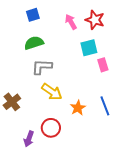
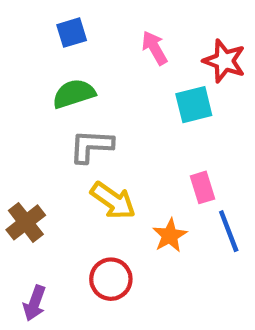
red star: (95, 20) -> (224, 61), moved
pink rectangle: (103, 65) -> (203, 187), moved
purple arrow: (29, 139) -> (35, 303), moved

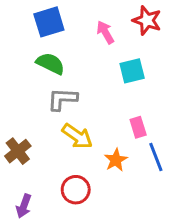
blue square: (72, 33) -> (49, 22), size x1.5
red star: (224, 61) -> (147, 20), moved
green semicircle: (74, 94) -> (50, 63), turned 44

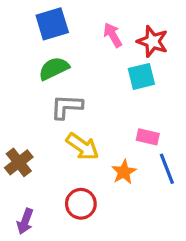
red star: (147, 20) -> (153, 41), moved
green semicircle: (50, 63) -> (54, 68), turned -52
pink rectangle: (138, 127) -> (148, 137), turned -60

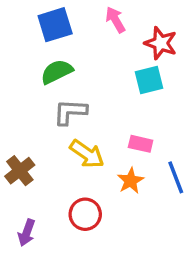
pink arrow: (113, 35) -> (115, 20), moved
pink rectangle: (148, 137) -> (141, 144), moved

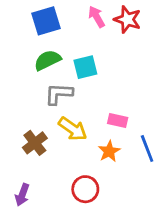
red star: (161, 43) -> (127, 19), moved
cyan square: (149, 80) -> (85, 67), moved
brown cross: (20, 171) -> (35, 143), moved
red circle: (85, 214) -> (85, 189), moved

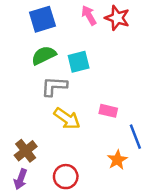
brown cross: (35, 143) -> (26, 151), moved
orange star: (109, 151) -> (117, 160), moved
red circle: (85, 189) -> (66, 177), moved

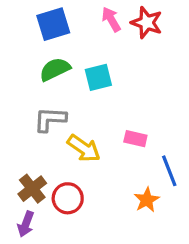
gray L-shape: (54, 86) -> (50, 119), moved
red circle: (66, 177) -> (68, 198), moved

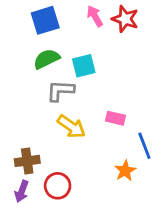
gray L-shape: (50, 119) -> (60, 91), moved
brown cross: (32, 189) -> (27, 161), turned 30
red circle: (68, 198) -> (58, 186), moved

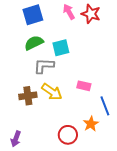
brown cross: (27, 161) -> (28, 96), moved
red circle: (58, 186) -> (68, 135), moved

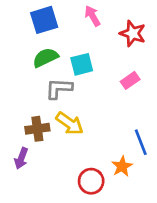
red star: (91, 14) -> (133, 33), moved
pink rectangle: (84, 86) -> (130, 80), moved, turned -48
purple arrow: (16, 139) -> (21, 158), moved

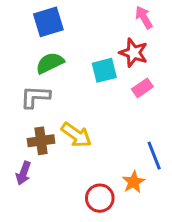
pink arrow: (92, 16) -> (144, 17), moved
red star: (133, 33) -> (134, 53), moved
cyan square: (82, 64) -> (104, 70), moved
gray L-shape: (59, 88) -> (35, 97), moved

